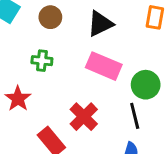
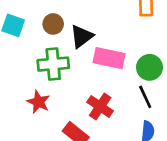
black triangle: (100, 24) -> (82, 36), moved
green cross: (42, 61) -> (53, 64), size x1.6

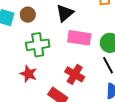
brown circle: (53, 24) -> (28, 15), moved
black triangle: (82, 36) -> (65, 13), moved

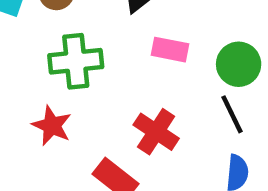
pink rectangle: (79, 38) -> (170, 50), size x0.7

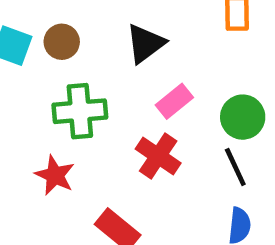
pink rectangle: (170, 50) -> (174, 101), turned -51
red cross: (156, 132) -> (158, 156), moved

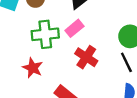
pink rectangle: (174, 101) -> (74, 28), moved

